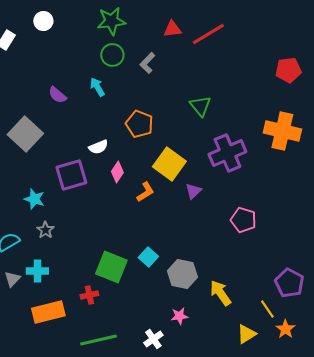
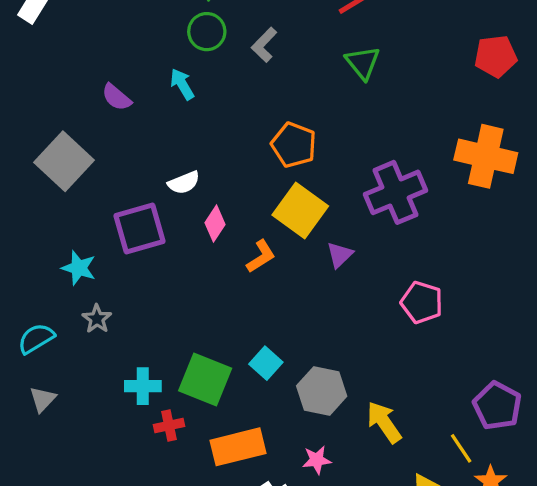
green triangle: (200, 106) -> (363, 63), moved
orange pentagon: (139, 124) -> (294, 145), moved
cyan cross: (37, 271) -> (143, 386), moved
orange rectangle: (48, 312) -> (238, 447), moved

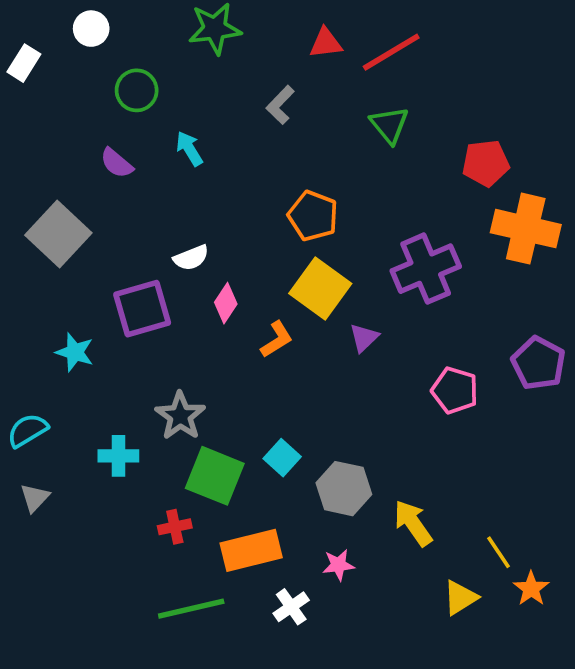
green circle: (207, 32) -> (137, 90), moved
red pentagon: (496, 56) -> (486, 163), moved
gray star: (97, 319) -> (180, 416), moved, size x1.5
cyan cross: (143, 386) -> (118, 456), moved
purple pentagon: (497, 406) -> (538, 363), moved

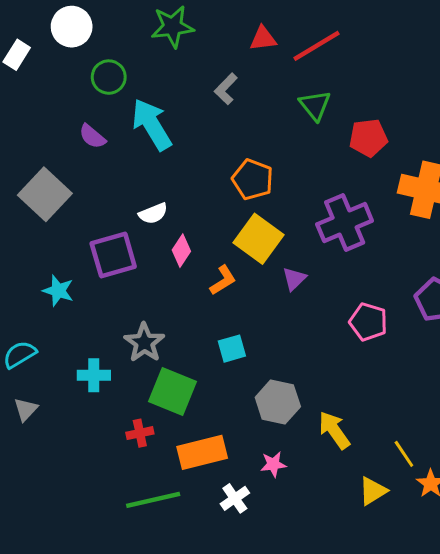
white circle: (91, 29) -> (72, 27), size x1.4
cyan arrow: (189, 149) -> (152, 125), size x1.8
red pentagon: (486, 163) -> (368, 138), moved
cyan square: (282, 458) -> (232, 349), moved, turned 32

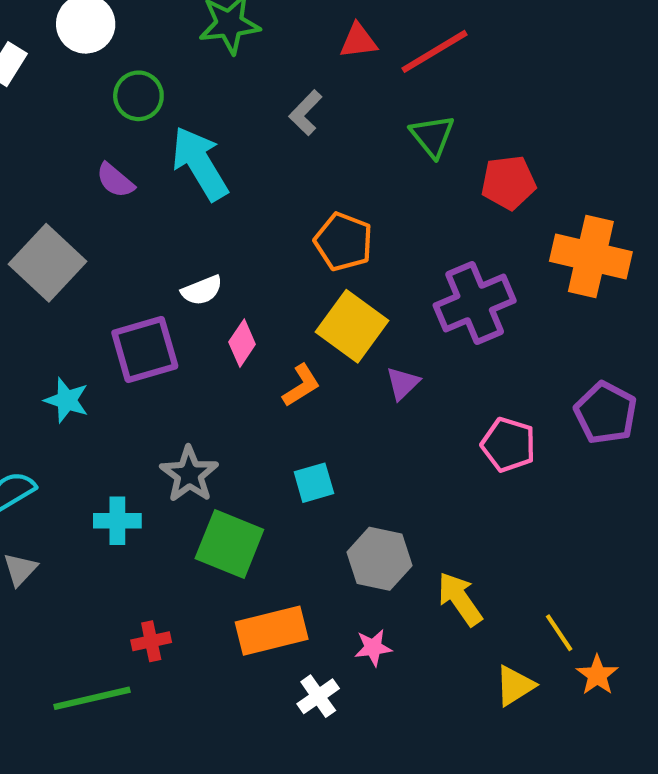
red cross: (140, 433) -> (151, 641), moved
green line: (153, 500) -> (92, 698), moved

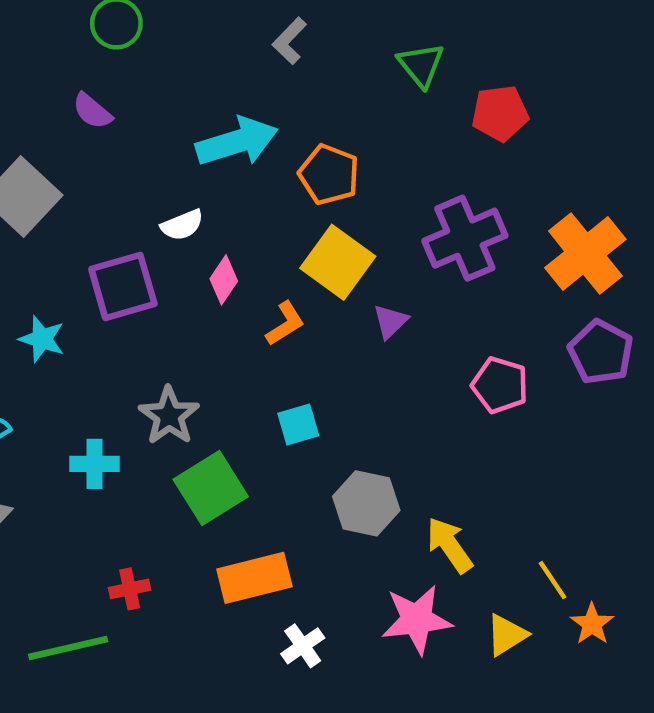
cyan arrow: (200, 163) -> (237, 142), moved, turned 104
orange cross: (591, 256) -> (585, 254), moved, turned 38
green square: (229, 544) -> (211, 488), turned 36
pink star: (373, 648) -> (417, 620), moved, size x1.8

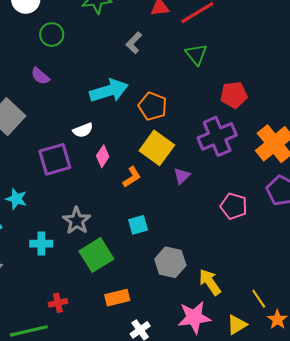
red pentagon: (500, 113) -> (234, 95), moved
cyan star: (42, 339) -> (16, 199), moved
orange rectangle: (254, 578) -> (117, 298), size x0.7

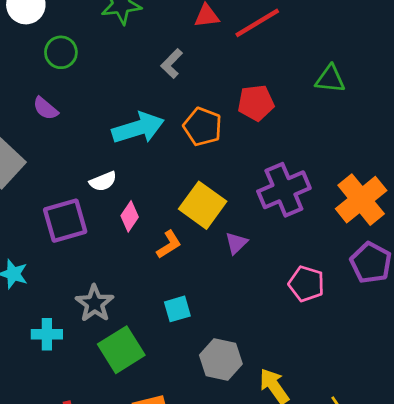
green triangle: (196, 54) -> (330, 79), moved, turned -45
red pentagon: (234, 95) -> (256, 103), moved
orange pentagon: (153, 106) -> (203, 127), moved

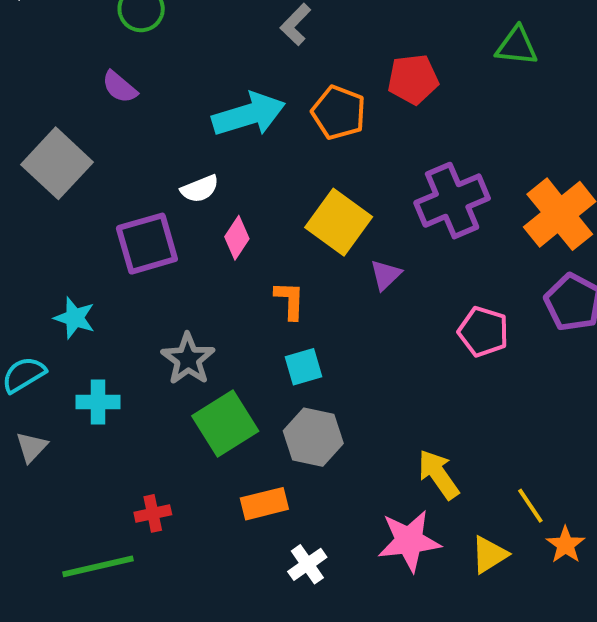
orange L-shape: (169, 244) -> (290, 300), moved, turned -56
cyan cross: (47, 334) -> (98, 402), moved
gray hexagon: (221, 359) -> (313, 437), moved

